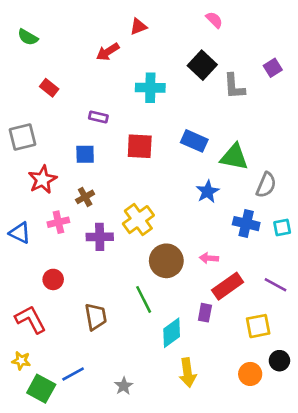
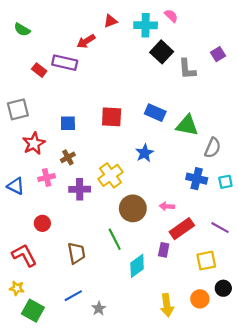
cyan cross: (150, 88) -> (146, 25), moved
purple rectangle: (98, 117) -> (65, 63), moved, size x1.6
blue star: (208, 192) -> (145, 153), moved
yellow arrow: (188, 373) -> (167, 305), moved
blue line: (73, 374) -> (73, 296), moved

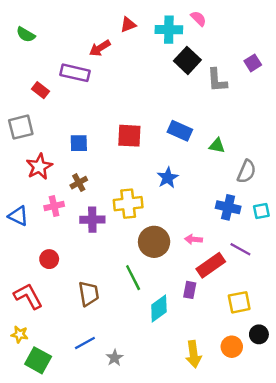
red rectangle: (39, 70) -> (41, 90), moved
green triangle: (187, 125) -> (217, 146), size x0.6
yellow cross: (110, 175) -> (128, 204), turned 30
purple line: (220, 228) -> (240, 249), moved

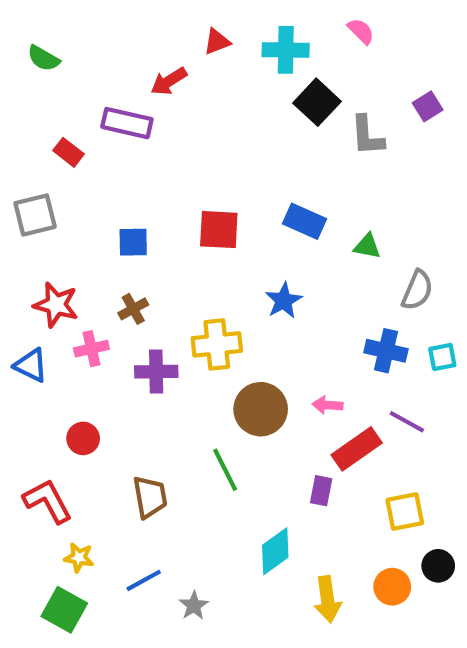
pink semicircle: (198, 19) -> (361, 31), moved
red star: (39, 167) -> (56, 305), moved, turned -30
cyan diamond: (159, 308) -> (275, 551), moved
yellow star: (20, 334) -> (79, 557), moved

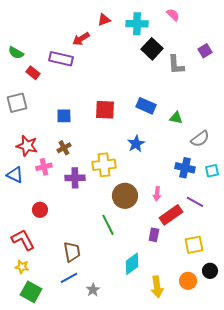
green semicircle: (43, 58) -> (16, 53), moved
gray semicircle: (417, 290) -> (200, 139), turned 30
pink arrow: (327, 405) -> (157, 194), turned -88
brown trapezoid: (150, 497) -> (72, 252), moved
yellow star: (79, 557) -> (22, 267), moved

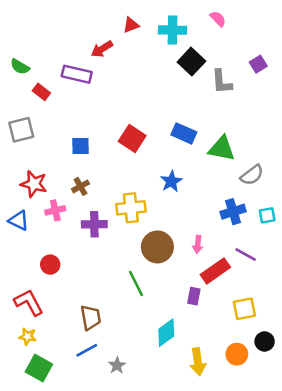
red square: (105, 110) -> (132, 138), turned 30
green triangle: (176, 118) -> (222, 149), size x1.6
blue cross: (185, 168) -> (233, 212), turned -30

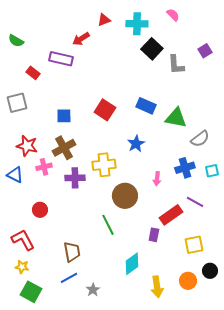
green semicircle: (20, 67) -> (16, 41), moved
brown cross: (80, 186) -> (64, 148), size x1.6
pink arrow: (198, 244) -> (157, 179), moved

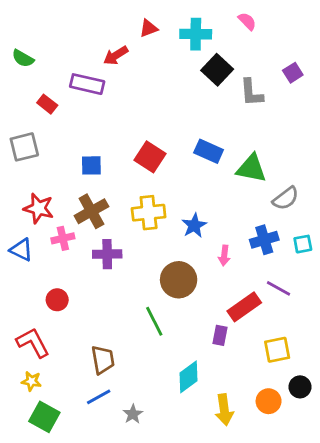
blue star: (136, 144) -> (194, 225), moved
yellow cross: (104, 165) -> (149, 213), moved

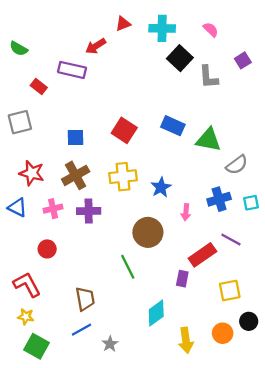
pink semicircle: (247, 21) -> (211, 30), moved
pink cross: (63, 238) -> (53, 209), moved

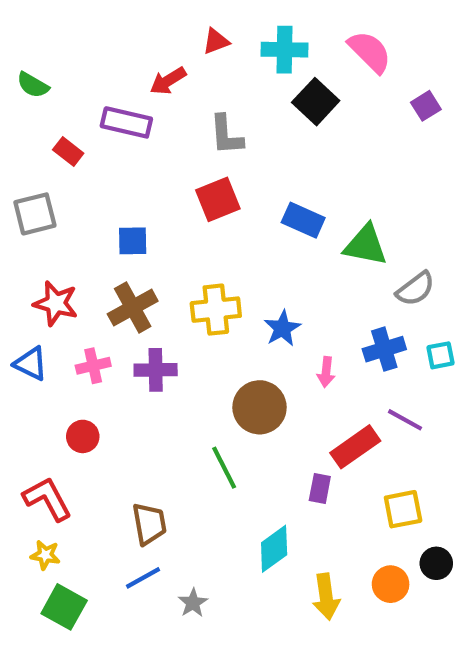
pink semicircle: (211, 30) -> (370, 52), size x1.6
gray L-shape: (208, 77) -> (226, 135), moved
red square: (124, 130) -> (218, 199), moved, turned 35

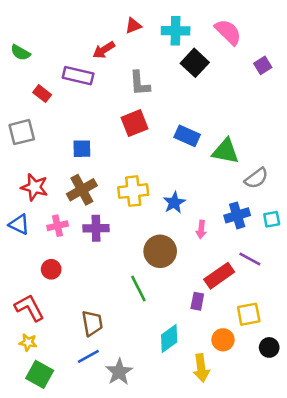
orange circle: (391, 584) -> (223, 340), moved
gray star: (193, 603) -> (119, 372), size x1.5

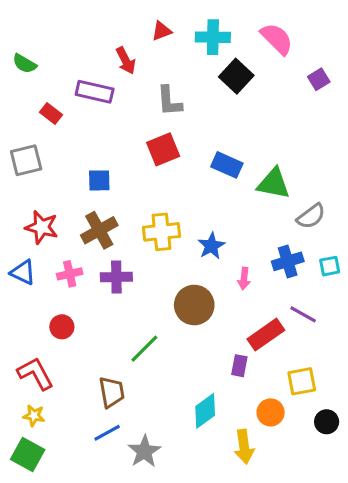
red arrow: (104, 50) -> (126, 61), turned -85
green line: (138, 288) -> (144, 349), moved, turned 72
green square: (40, 374) -> (28, 454), moved

